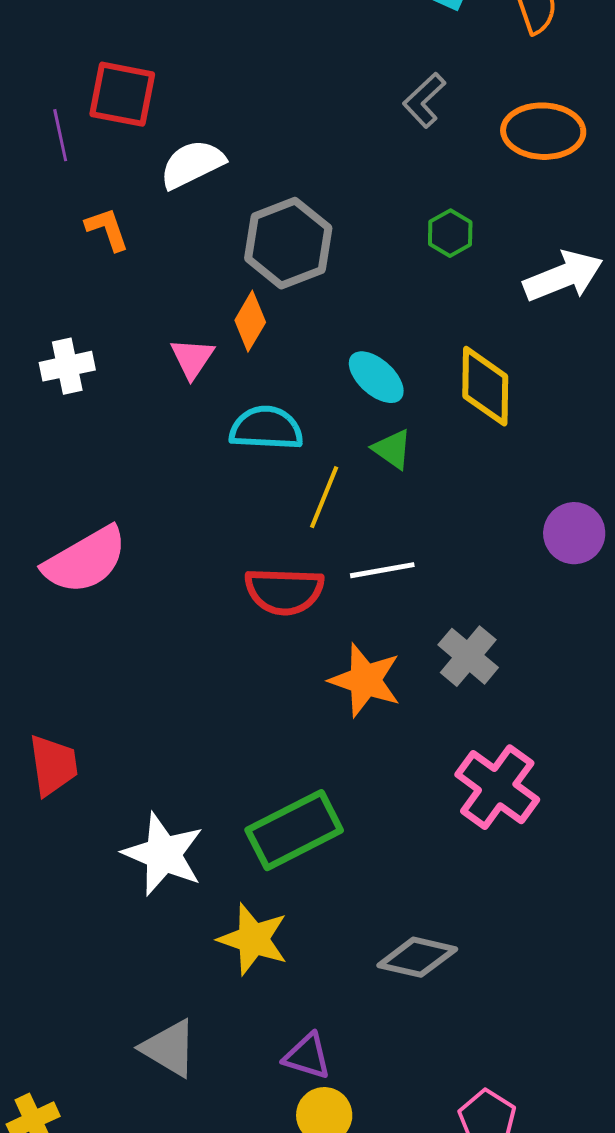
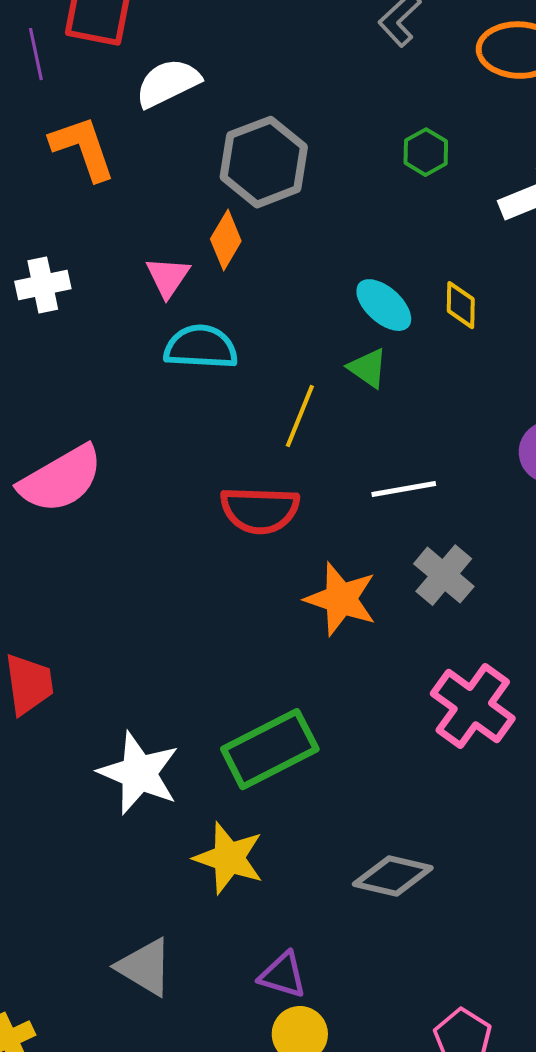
orange L-shape: (107, 229) -> (83, 148), size x1.5
cyan ellipse: (376, 377) -> (384, 305), moved
yellow diamond: (485, 386) -> (461, 305), size x0.6
cyan semicircle: (266, 428) -> (201, 347), moved
white line: (382, 570) -> (404, 489), moved

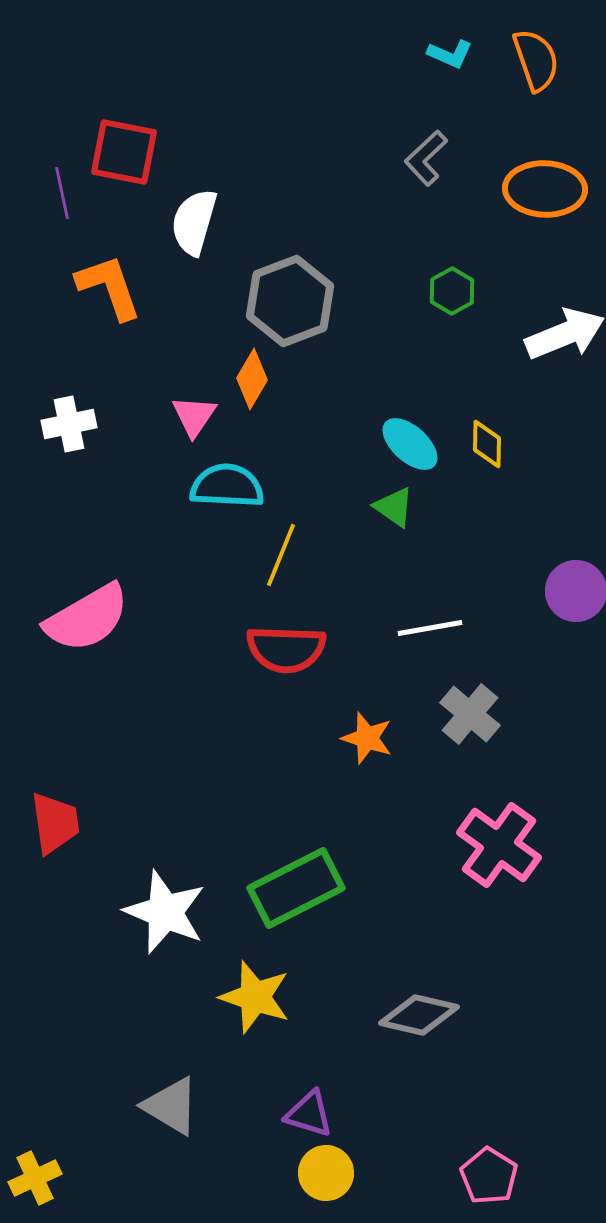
white semicircle: (168, 83) -> (194, 222), turned -48
yellow line: (300, 416) -> (281, 555), moved
orange star: (341, 599) -> (367, 738), size x0.7

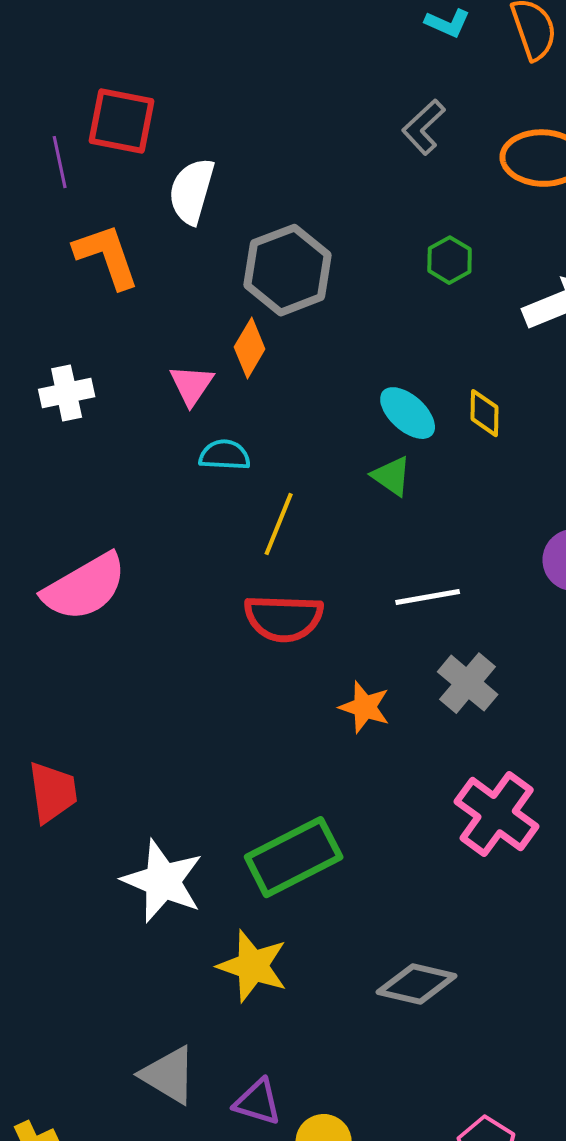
cyan semicircle: (227, 486) -> (225, 455), size x0.7
purple triangle: (309, 1114) -> (258, 1102), moved

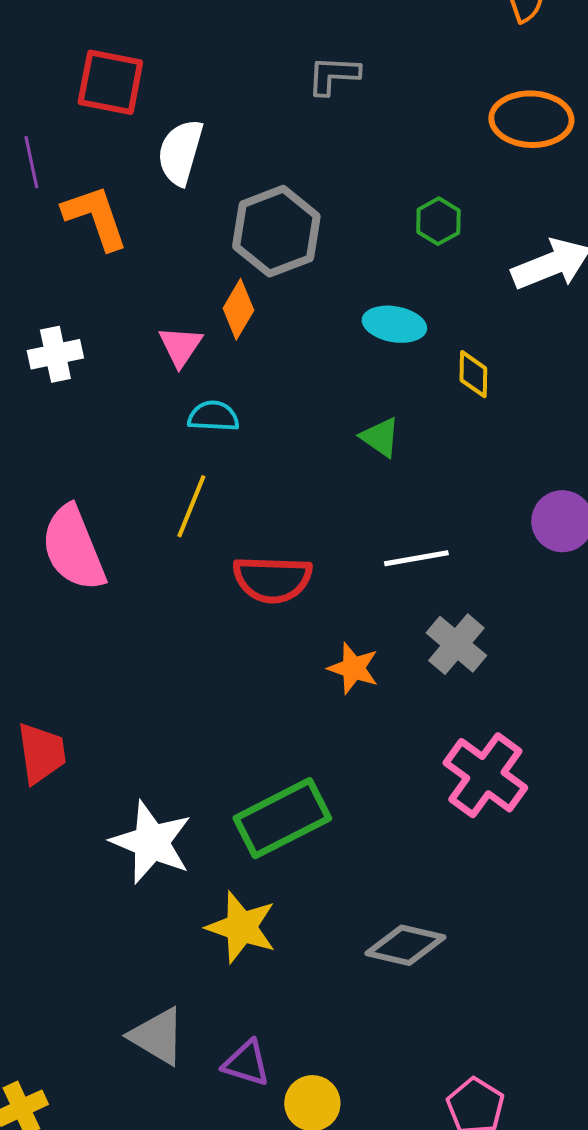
gray L-shape: (424, 127) -> (333, 75), moved, turned 46
purple line: (60, 162) -> (31, 162), moved
cyan ellipse: (408, 413) -> (394, 324), moved, turned -32
yellow line: (279, 524) -> (191, 506), moved
pink semicircle: (85, 587) -> (73, 548), turned 98

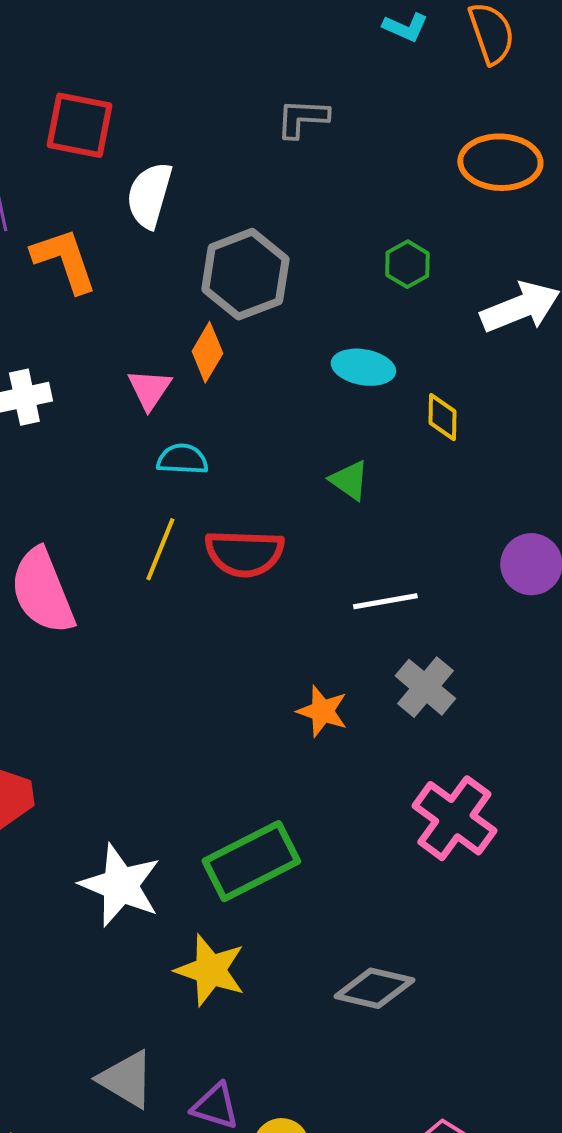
red semicircle: (272, 579) -> (244, 553), moved

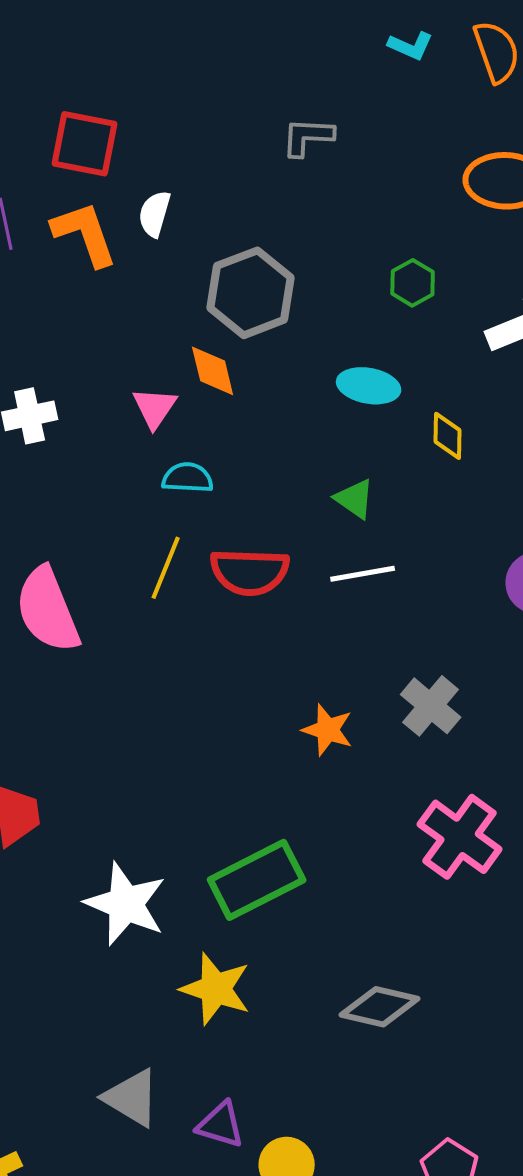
white semicircle: (149, 195) -> (155, 214), size x0.7
orange L-shape: (64, 260) -> (85, 234), moved
orange diamond: (207, 352) -> (213, 371), turned -44
white line: (385, 601) -> (363, 574), moved

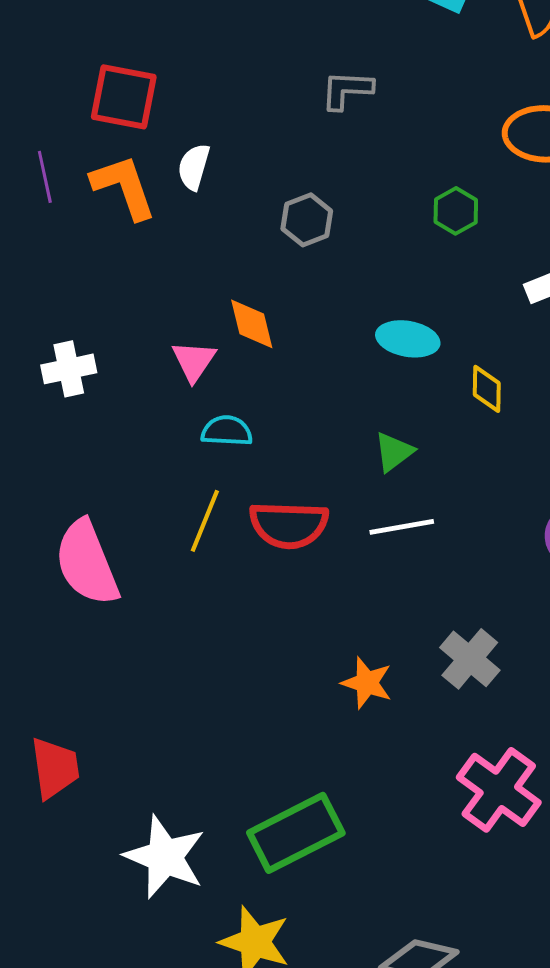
green hexagon: (413, 283) -> (456, 211), moved
gray hexagon: (251, 293) -> (307, 220), moved, size x0.6
green triangle: (355, 499) -> (394, 452), turned 48

